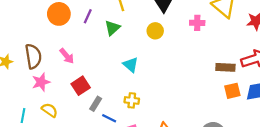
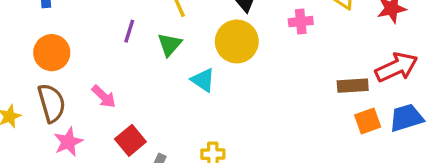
orange circle: (59, 14) -> (52, 53), moved
yellow circle: (155, 31) -> (237, 41), size x1.6
cyan triangle: (131, 65) -> (203, 80), moved

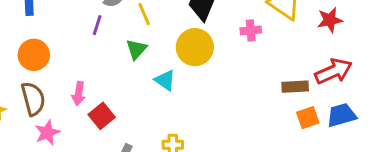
purple line: (129, 31) -> (97, 25), moved
pink arrow: (104, 97) -> (79, 94), turned 55
red square: (130, 140) -> (102, 116), moved

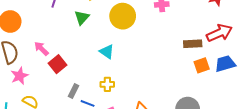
cyan triangle: (165, 80) -> (107, 52), moved
pink arrow: (79, 94) -> (41, 49), turned 126

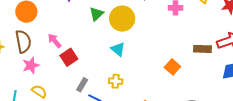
yellow circle: (123, 16) -> (122, 19), moved
orange square: (202, 65) -> (172, 67), moved, turned -35

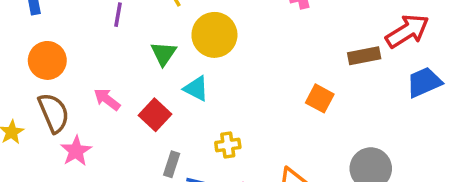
green triangle: (96, 14) -> (163, 53), moved
cyan triangle: (118, 49) -> (196, 89), moved
red square: (69, 57) -> (155, 115), moved

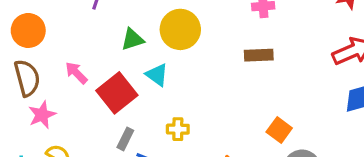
green triangle: (163, 53) -> (133, 39), turned 30
brown rectangle: (364, 56) -> (259, 55), moved
orange square: (320, 98) -> (279, 130), moved
red square: (155, 115) -> (117, 93), size x1.4

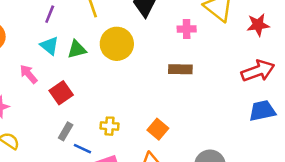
cyan triangle: (157, 75) -> (50, 46), moved
red square: (117, 93) -> (61, 93), size x0.7
orange square: (279, 130) -> (158, 129), moved

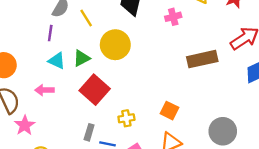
brown rectangle: (180, 69) -> (202, 59), moved, size x1.4
pink arrow: (29, 74) -> (44, 90), turned -36
red square: (61, 93) -> (95, 90), moved, size x1.4

